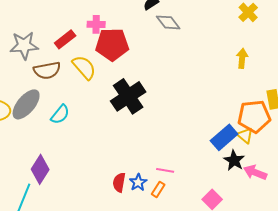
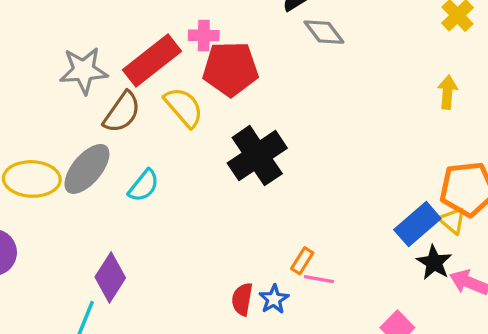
red rectangle: (65, 39) -> (152, 60), size x1.6
brown semicircle: (47, 70) -> (122, 112), turned -44
orange rectangle: (158, 189) -> (302, 261), moved

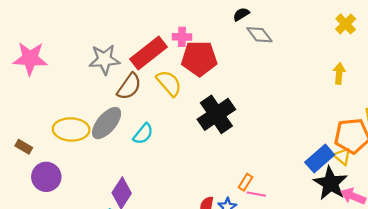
black star: (434, 262) -> (331, 183), size x1.5

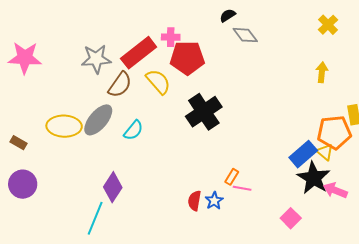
purple circle: (46, 177) -> (23, 184), moved

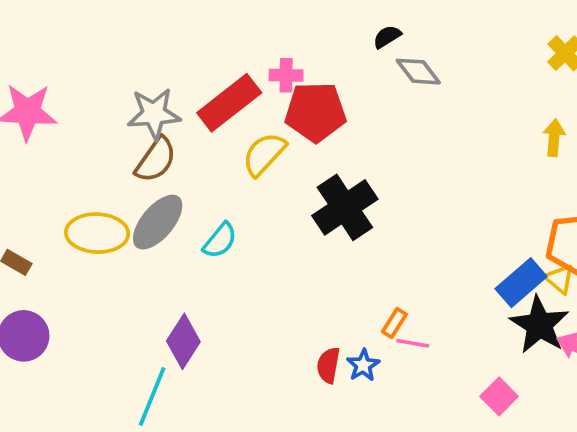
yellow semicircle: (158, 82) -> (264, 154), turned -96
brown semicircle: (120, 85) -> (156, 160), moved

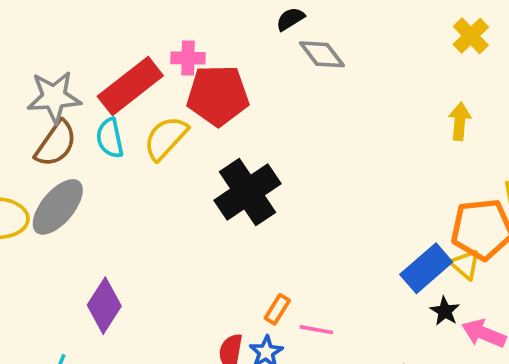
cyan semicircle: (220, 240) -> (110, 138), moved, turned 129
orange rectangle: (394, 323) -> (277, 309), moved
black star: (539, 325) -> (445, 311), size x0.5
purple diamond: (183, 341) -> (104, 306), moved

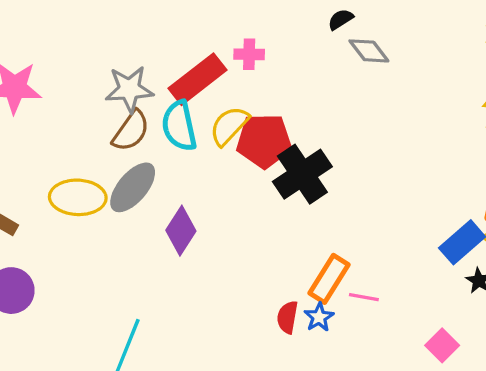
red pentagon: (218, 95) -> (264, 141), moved
cyan semicircle: (110, 138) -> (179, 126), size x1.4
purple diamond: (104, 306) -> (181, 231), moved
orange rectangle: (277, 309) -> (329, 279), size x1.8

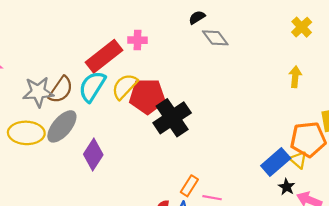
gray star: (129, 89) -> (38, 92), moved
cyan semicircle: (179, 126) -> (92, 86), turned 44
orange rectangle: (329, 279) -> (189, 186), size x0.7

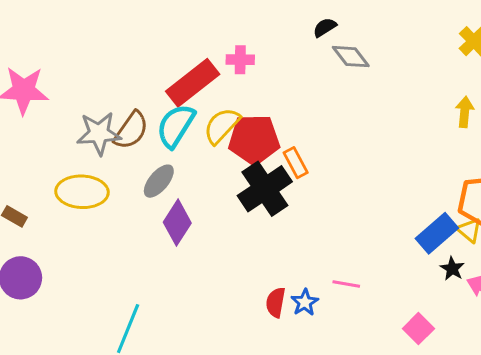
black cross: (172, 118) -> (265, 189), moved
gray ellipse: (62, 126) -> (159, 181), moved, size x0.7
orange rectangle: (189, 186) -> (296, 163), moved, turned -60

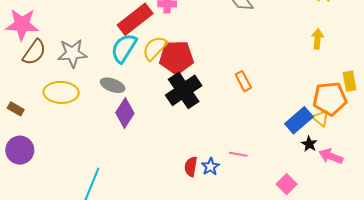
brown semicircle: (131, 130) -> (34, 52), moved
orange rectangle: (296, 163) -> (243, 81), moved
gray ellipse: (159, 181) -> (113, 85), turned 70

